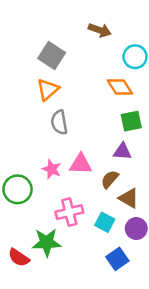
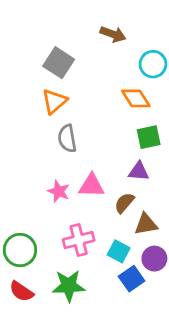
green circle: (18, 189) -> (20, 250), moved
brown triangle: (129, 198) -> (146, 224), turned -40
green star: (47, 242) -> (69, 286), moved
blue square: (117, 259) -> (132, 279), moved

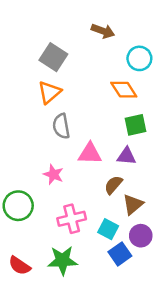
pink triangle: (91, 186) -> (90, 154), moved
brown triangle: (146, 224) -> (133, 204), turned -30
green circle: (20, 250) -> (18, 206), moved

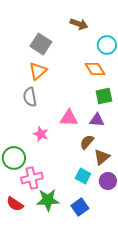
gray semicircle: (61, 126) -> (30, 97), moved
pink cross: (72, 219) -> (32, 178), moved
blue square: (120, 254) -> (80, 207), moved

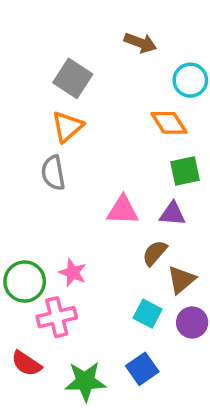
pink star: (41, 134) -> (73, 273), moved
green star: (48, 200) -> (85, 381), moved

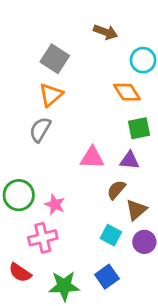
gray semicircle: (53, 173) -> (40, 130), turned 40
green circle: (25, 282) -> (19, 195), moved

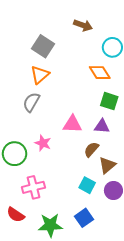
green square: (139, 128) -> (109, 101), turned 30
pink star: (55, 204) -> (43, 143), moved

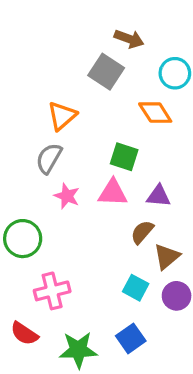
gray square: (43, 46) -> (106, 72), moved
green square: (109, 101) -> (124, 157), moved
pink star: (43, 143) -> (67, 196), moved

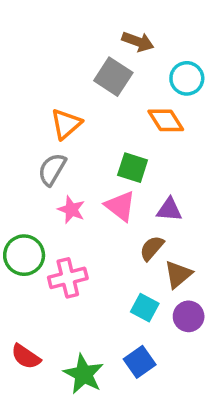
pink triangle: (113, 193) -> (120, 206), turned 36
pink cross: (52, 291) -> (68, 278), moved
green star: (78, 350) -> (84, 374), turned 30

